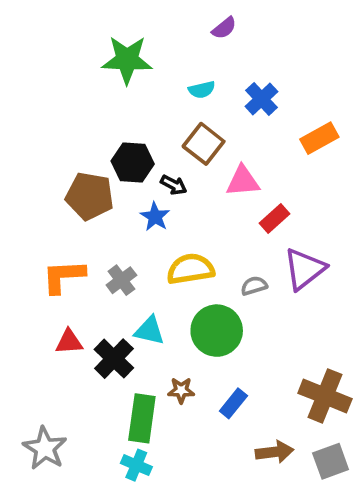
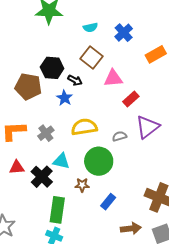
brown star: (181, 390) -> (82, 185), moved

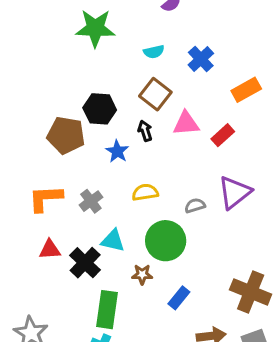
black arrow: (75, 80) -> (145, 131), moved, turned -136
red rectangle: (131, 99) -> (223, 135), moved
yellow semicircle: (84, 127) -> (145, 192), size x0.7

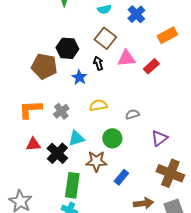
purple triangle: (234, 192) -> (159, 138), moved, size x0.7
cyan triangle: (113, 241) -> (76, 138), turned -30
green circle: (166, 241) -> (112, 138), size x0.7
brown star: (142, 274) -> (96, 161), size x1.5

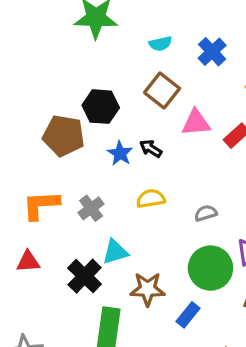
black arrow: (98, 63) -> (151, 149), moved, turned -40
green circle: (112, 138) -> (211, 268), moved, size x1.4
red triangle: (33, 144) -> (28, 262), moved

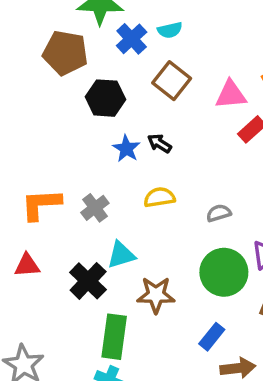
blue cross: (212, 52) -> (132, 39), moved
pink triangle: (196, 123) -> (231, 95), moved
brown pentagon: (64, 136) -> (65, 53), moved
blue rectangle: (188, 315) -> (212, 337), moved

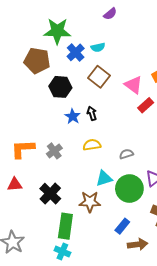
pink triangle: (231, 95) -> (133, 85), turned 42
black arrow: (159, 143) -> (92, 113), turned 40
cyan triangle: (121, 255) -> (104, 178), moved

